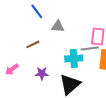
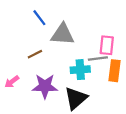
gray triangle: (58, 26) -> (63, 34), size x1.6
purple star: (42, 73) -> (45, 86), size x1.6

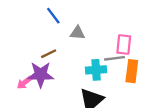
gray triangle: (63, 34) -> (78, 33), size x0.6
purple star: (45, 86) -> (41, 75), moved

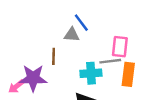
blue line: (53, 16) -> (81, 23), moved
brown line: (49, 54) -> (54, 56), moved, turned -63

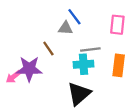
pink rectangle: (120, 47) -> (117, 25), moved
brown line: (54, 56) -> (48, 48), turned -35
gray line: (110, 61) -> (90, 50), moved

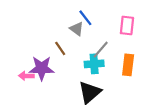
gray triangle: (65, 28) -> (77, 29), turned 32
gray line: (90, 50) -> (101, 50), turned -42
pink arrow: (13, 77) -> (26, 76), turned 40

